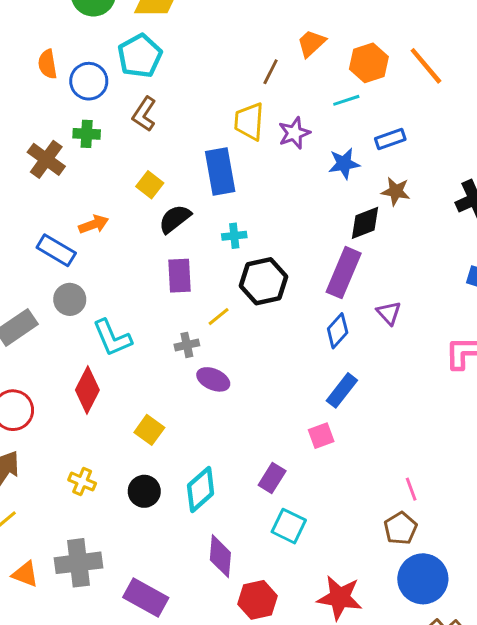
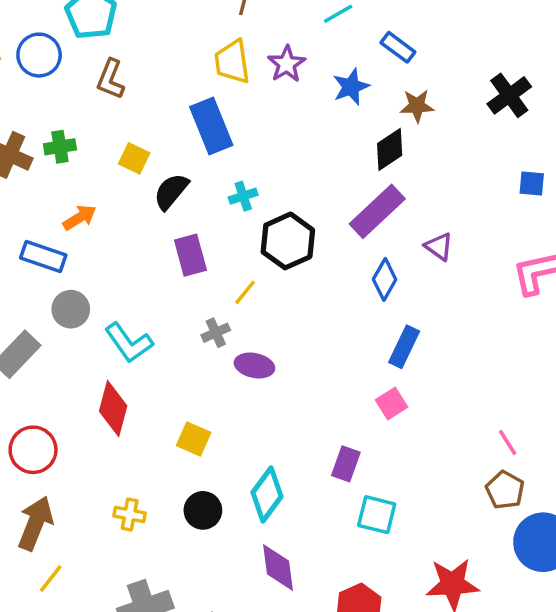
green cross: (87, 134) -> (60, 147), moved
blue rectangle: (390, 139) -> (398, 47), turned 68
purple rectangle: (344, 273) -> (377, 211), turned 36
purple diamond: (220, 556) -> (278, 568), moved

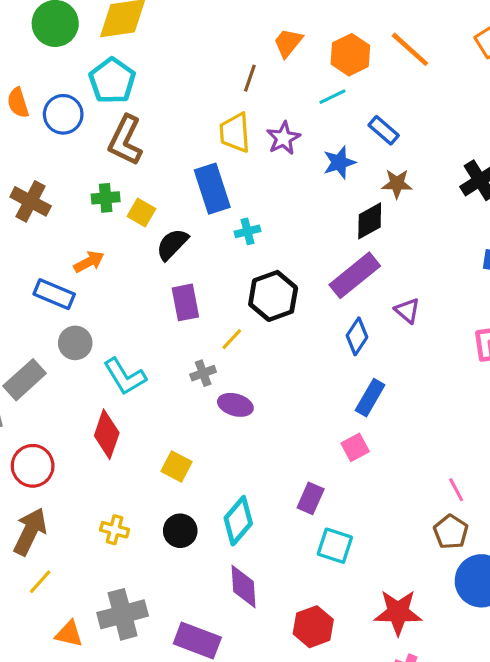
brown L-shape: (110, 79) -> (125, 140), size x1.4
green cross: (60, 147) -> (106, 198), moved
cyan cross: (243, 196) -> (248, 231), moved

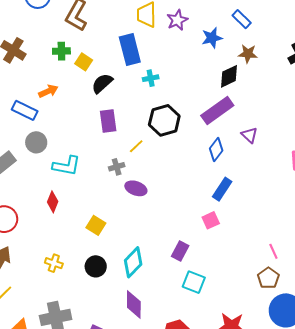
cyan L-shape: (125, 377) -> (66, 166), turned -52
red diamond: (107, 434) -> (53, 202), size x0.7

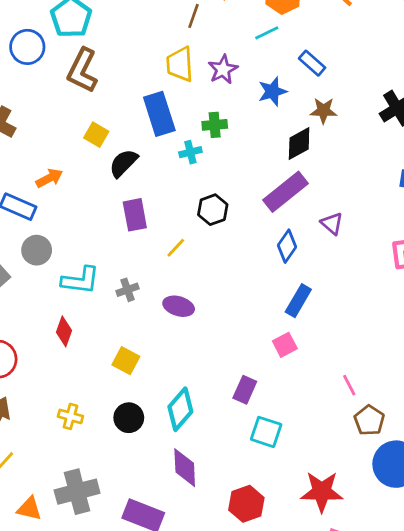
green cross: (61, 51) -> (215, 125), moved
black hexagon: (164, 120) -> (213, 210), size x0.7
gray cross: (117, 167) -> (127, 290), moved
pink line: (273, 251) -> (349, 385), moved

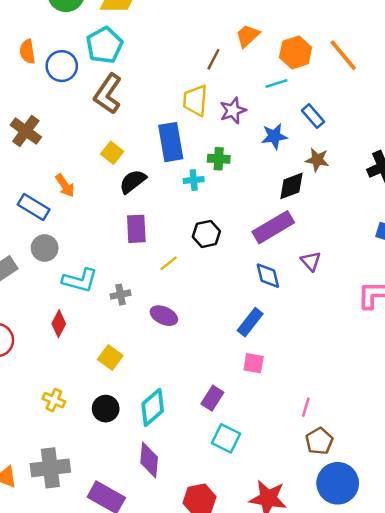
orange arrow: (49, 178) -> (65, 186), turned 75
blue diamond: (287, 246) -> (268, 276), turned -56
blue rectangle: (298, 301) -> (250, 322), moved
pink square: (285, 345) -> (254, 363), turned 30
pink line: (349, 385) -> (306, 407), turned 36

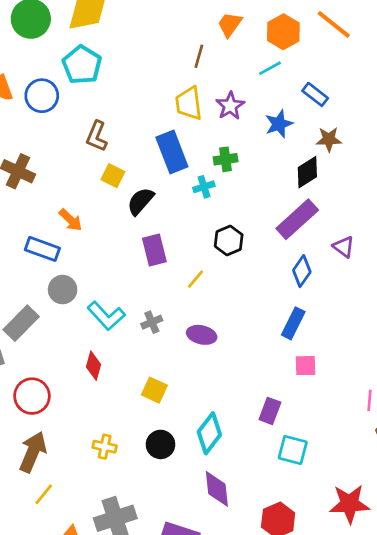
brown L-shape: (108, 94) -> (97, 136), moved, size x0.7
blue diamond: (268, 276) -> (302, 271), turned 60
cyan L-shape: (80, 280) -> (106, 316), turned 44

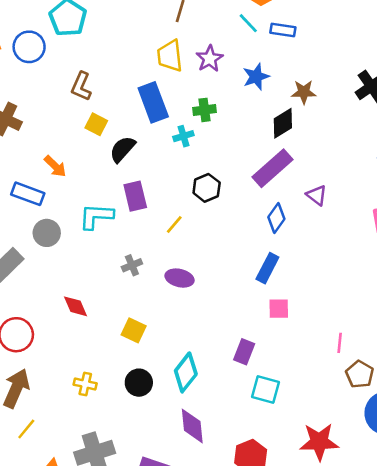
cyan line: (270, 68) -> (248, 23), turned 75
blue rectangle: (315, 94) -> (283, 30), moved, turned -30
cyan L-shape: (106, 316) -> (96, 216), moved, turned 135
red diamond: (93, 366) -> (75, 306), turned -40

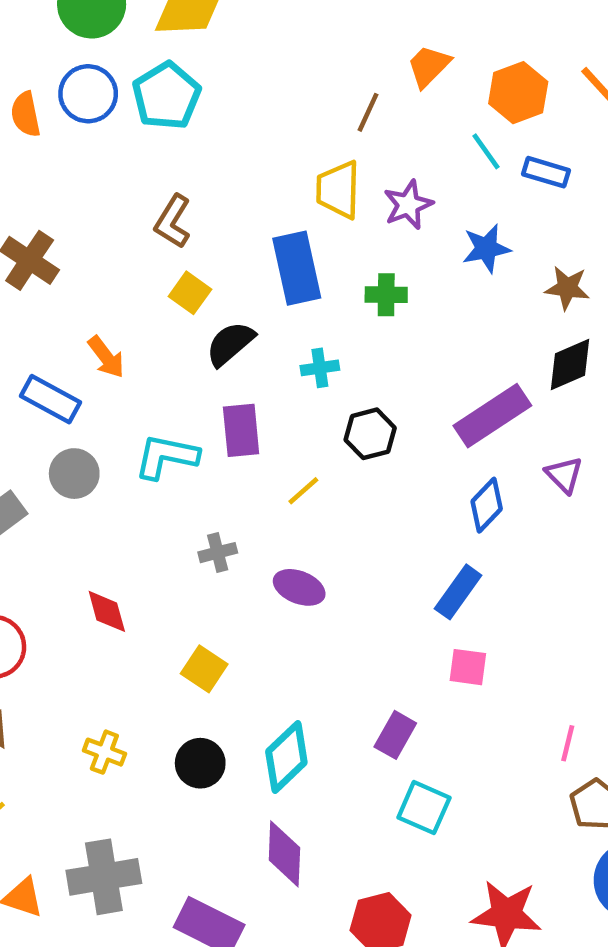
blue circle: (29, 47) -> (88, 94), moved
black diamond: (283, 123) -> (570, 364), moved
cyan cross: (183, 136) -> (320, 368), moved

